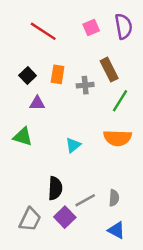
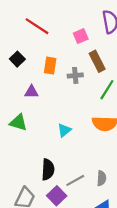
pink square: (91, 28) -> (81, 36), moved
black square: (28, 76) -> (17, 59), moved

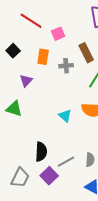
pink square: (81, 36) -> (58, 34), moved
purple triangle: (31, 92) -> (26, 81), turned -48
cyan triangle: (64, 130) -> (65, 116), moved, turned -40

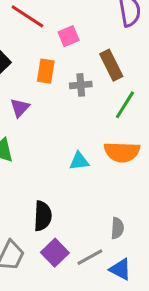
cyan triangle: (65, 116) -> (79, 161), turned -48
gray line: (66, 162) -> (90, 257), moved

